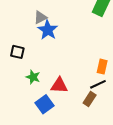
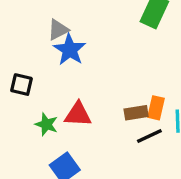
red triangle: (59, 85) -> (78, 114), moved
brown rectangle: (90, 99) -> (136, 113), moved, turned 48

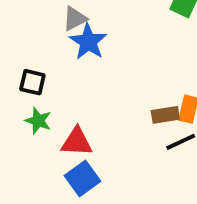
red triangle: (78, 114) -> (77, 142), moved
green star: (46, 124) -> (38, 121), moved

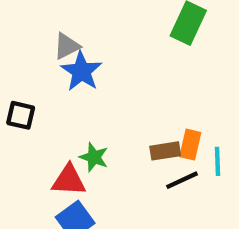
green star: (38, 121) -> (94, 157), moved

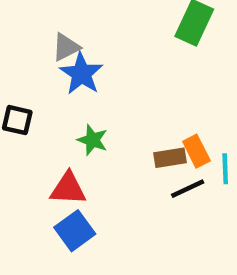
orange rectangle: (190, 145) -> (196, 151), turned -40
green star: (94, 157) -> (92, 140), moved

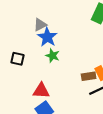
green star: (92, 140) -> (53, 56), moved

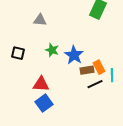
gray triangle: (40, 25) -> (40, 20), turned 32
blue star: (47, 37) -> (74, 55), moved

